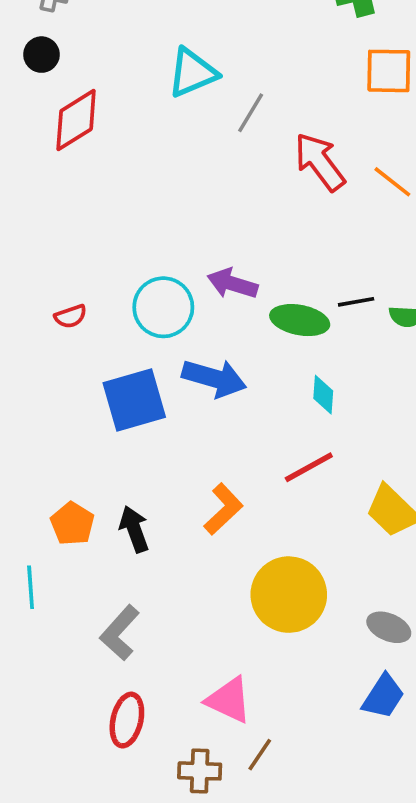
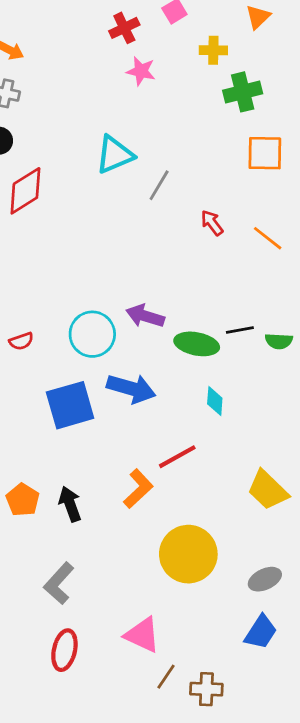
red arrow: (320, 162) -> (212, 223), size x0.6
red line: (309, 467) -> (177, 457), moved
gray ellipse: (389, 627) -> (265, 579), turned -48
brown cross: (200, 771) -> (206, 689), moved

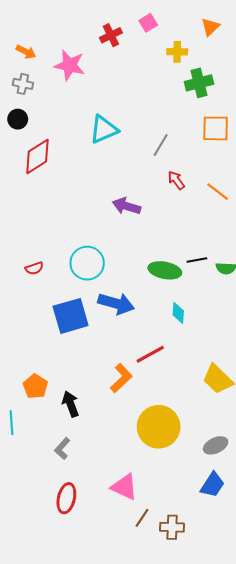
pink star: (141, 71) -> (70, 65), moved, size x1.4
gray line: (159, 185) -> (161, 145), moved
purple arrow: (145, 316) -> (126, 206), moved
black arrow: (70, 504) -> (71, 404), moved
gray L-shape: (59, 583) -> (62, 449), size x0.7

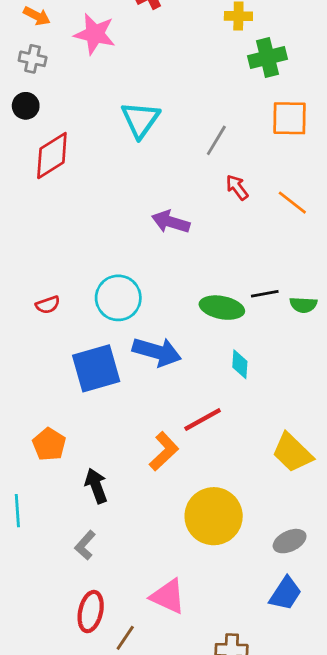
cyan triangle: (104, 129) -> (140, 120), turned -32
orange pentagon: (35, 386) -> (49, 444), moved
brown line: (142, 518) -> (125, 638), moved

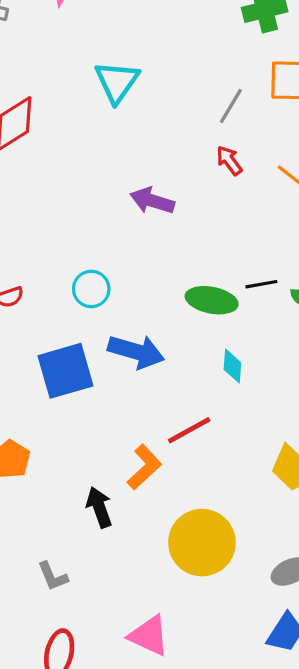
gray line: (216, 140) -> (231, 106), moved
cyan circle: (118, 298) -> (91, 289), size x0.7
black arrow: (96, 486) -> (99, 507), moved
gray L-shape: (85, 545) -> (53, 576), turned -64

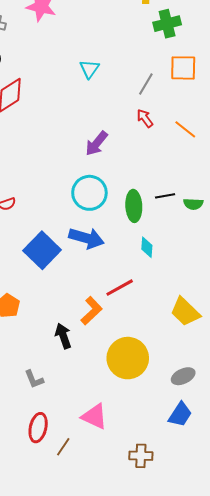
cyan triangle: (117, 82) -> (89, 69), moved, size x0.7
purple arrow: (152, 201) -> (97, 143), turned -68
cyan circle: (91, 289) -> (89, 193), moved, size x1.5
green ellipse: (212, 300) -> (134, 206), turned 76
blue square: (66, 371) -> (42, 250), turned -30

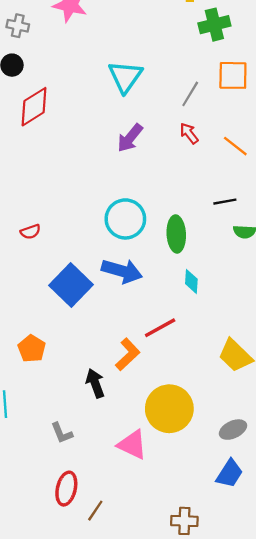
cyan triangle: (89, 69) -> (125, 77), size x1.5
purple arrow: (97, 143) -> (130, 138), moved
black line: (165, 196) -> (225, 202), moved
pink triangle: (94, 417) -> (132, 445), moved

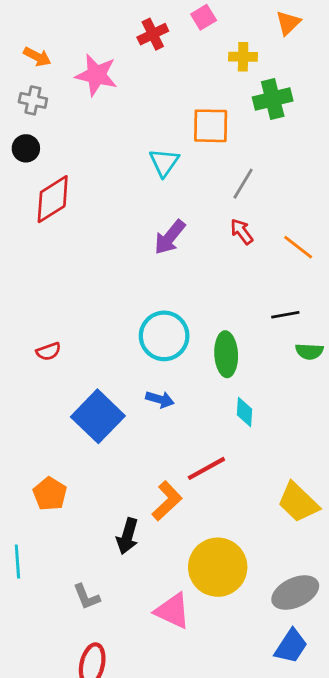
orange square: (233, 75) -> (211, 126), moved
cyan triangle: (125, 77) -> (164, 162), size x0.7
blue arrow: (122, 271) -> (160, 399), size x0.6
black arrow: (95, 383) -> (127, 536), turned -144
gray ellipse: (233, 430) -> (295, 593), size x1.4

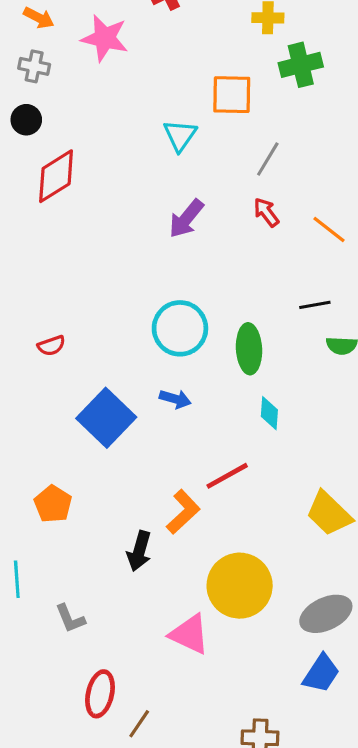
gray L-shape: (87, 597) -> (70, 619), moved

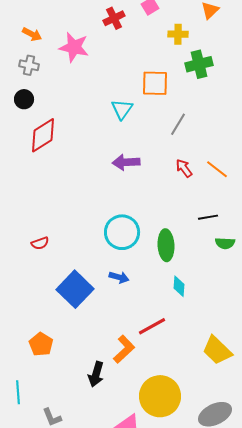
red arrow: (266, 212) -> (184, 168), moved
purple arrow: (186, 219) -> (126, 162), turned 48

